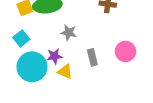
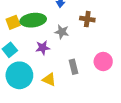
gray star: (69, 33) -> (62, 32), moved
purple star: (54, 56) -> (43, 48), moved

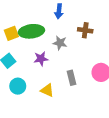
cyan circle: (19, 75) -> (18, 86), size x0.6

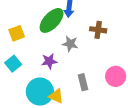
green ellipse: (31, 31) -> (52, 20), moved, turned -40
cyan circle: (18, 86) -> (40, 92), moved, size x1.5

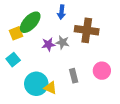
green ellipse: (52, 20) -> (30, 22), moved
brown cross: (98, 30) -> (87, 30), size x1.6
purple star: (49, 61) -> (48, 44), moved

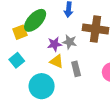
gray rectangle: (74, 76) -> (76, 69), moved
yellow triangle: (50, 88) -> (57, 61), moved

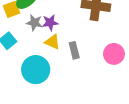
gray star: (70, 42) -> (34, 23), moved

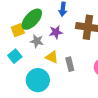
purple star: (50, 23) -> (56, 32), moved

